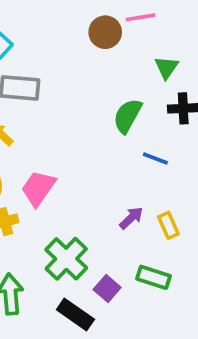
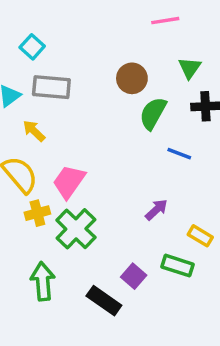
brown circle: (105, 32) -> (132, 78), moved
yellow rectangle: (168, 225) -> (200, 236), moved, turned -35
green cross: (66, 259) -> (76, 229), moved

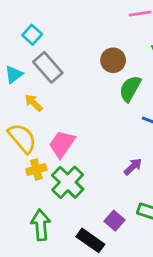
gray rectangle: (51, 87) -> (48, 67), turned 44

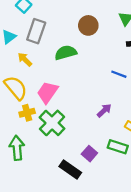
gray rectangle: (48, 67) -> (36, 31), turned 60
green semicircle: (130, 89) -> (66, 53), moved, turned 45
green arrow: (41, 225) -> (17, 148), moved

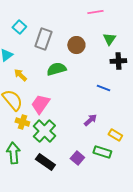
gray rectangle: (36, 31) -> (43, 39), moved
yellow cross: (27, 113) -> (22, 122), turned 32
black rectangle: (70, 169) -> (45, 162), moved

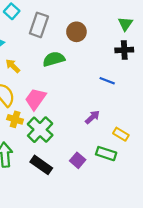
green triangle: (109, 39) -> (125, 24), moved

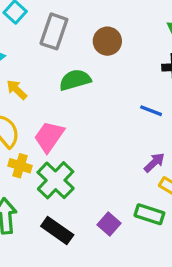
purple arrow: (92, 117) -> (154, 162), moved

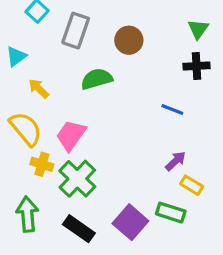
purple square: (109, 224) -> (130, 222), size x1.5

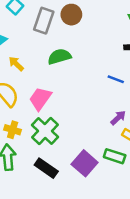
brown circle: (129, 40) -> (71, 15), moved
yellow cross: (42, 164) -> (13, 130), moved

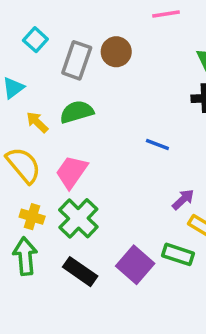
green semicircle: (59, 57) -> (77, 112), moved
blue line: (116, 79) -> (157, 145), moved

